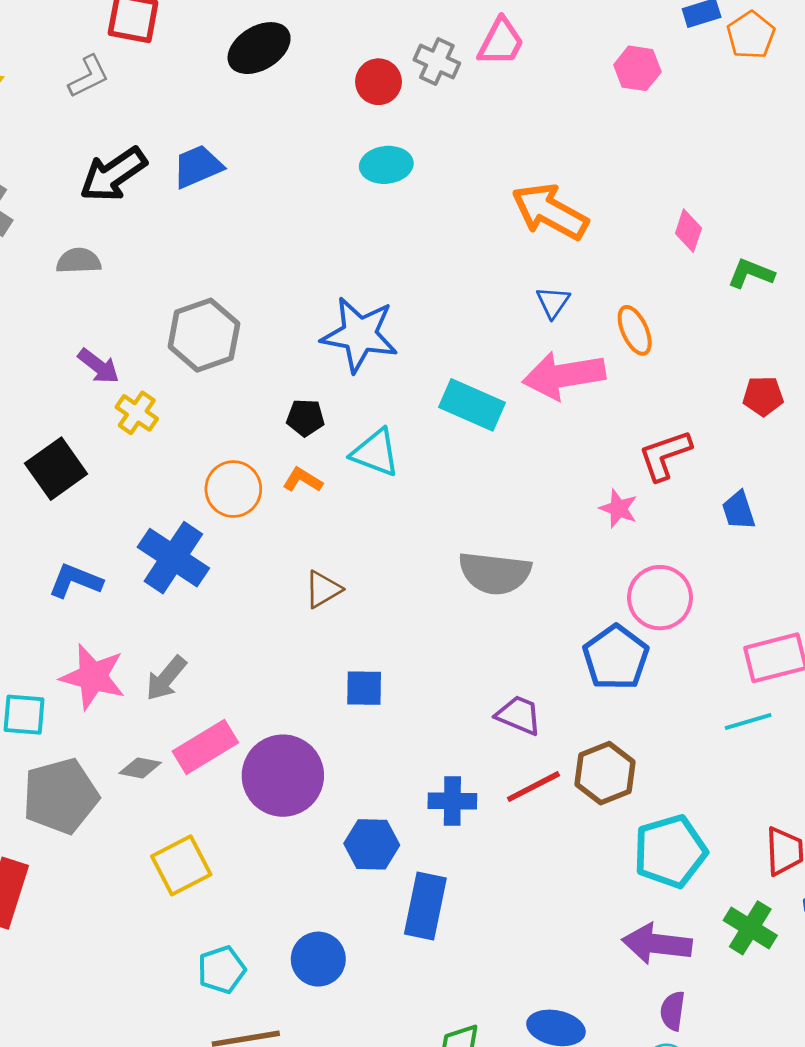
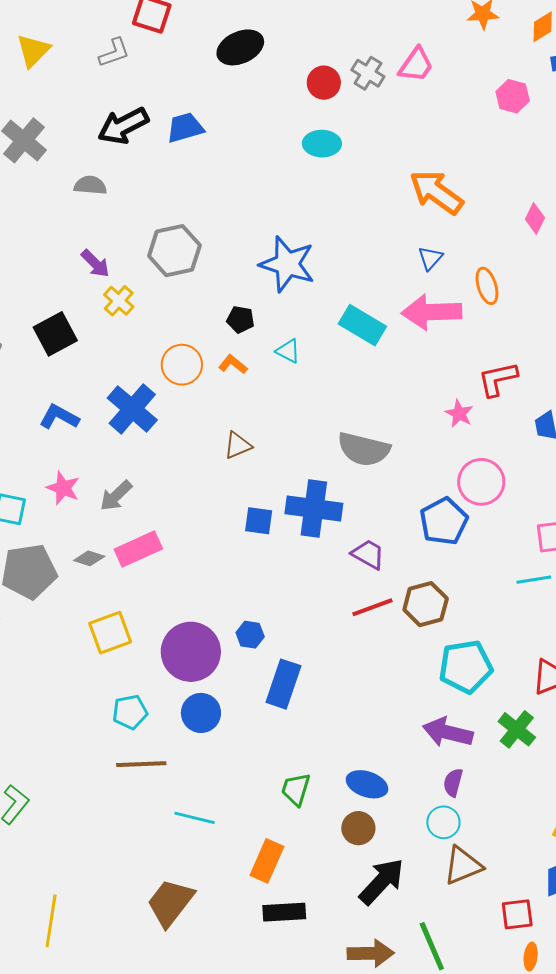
cyan triangle: (375, 453) -> (288, 351), size x0.7
pink star: (93, 677) -> (63, 488), size x0.7
purple circle: (283, 776) -> (191, 652), moved
blue cross: (452, 801) -> (314, 509), moved, size x1.6
blue hexagon: (372, 844) -> (250, 635), size x0.7

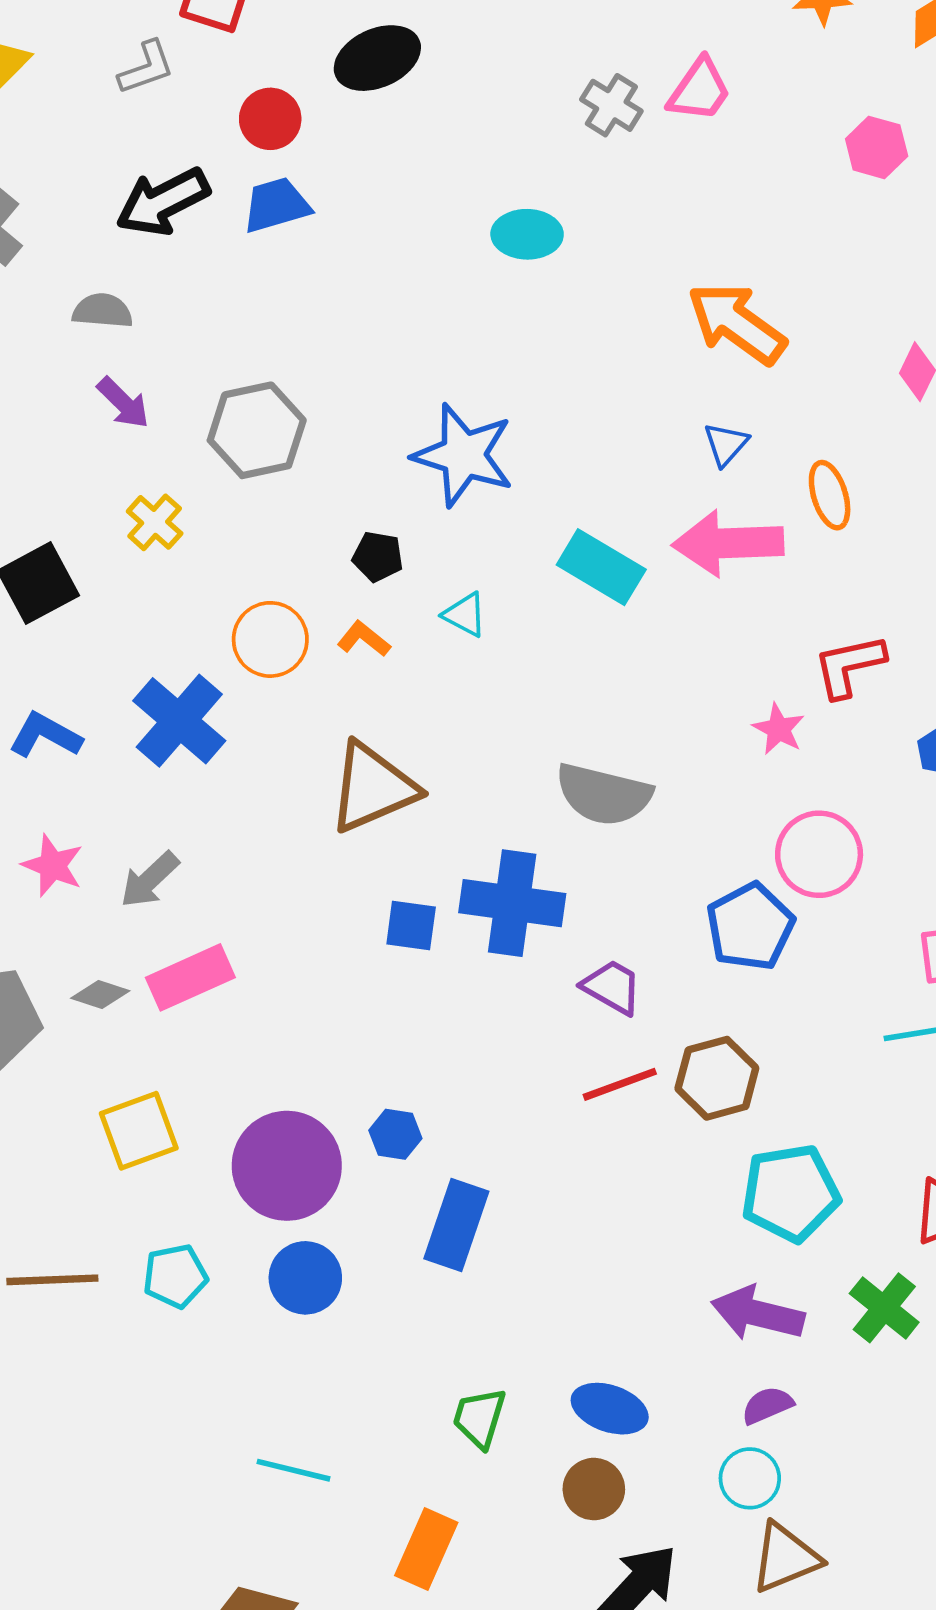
red circle: (324, 83) -> (270, 119), moved
purple arrow: (95, 263) -> (123, 403), moved
brown triangle: (238, 445) -> (373, 788), size x1.8
brown line: (141, 764) -> (52, 1280), moved
purple semicircle: (453, 782) -> (767, 1405), turned 52

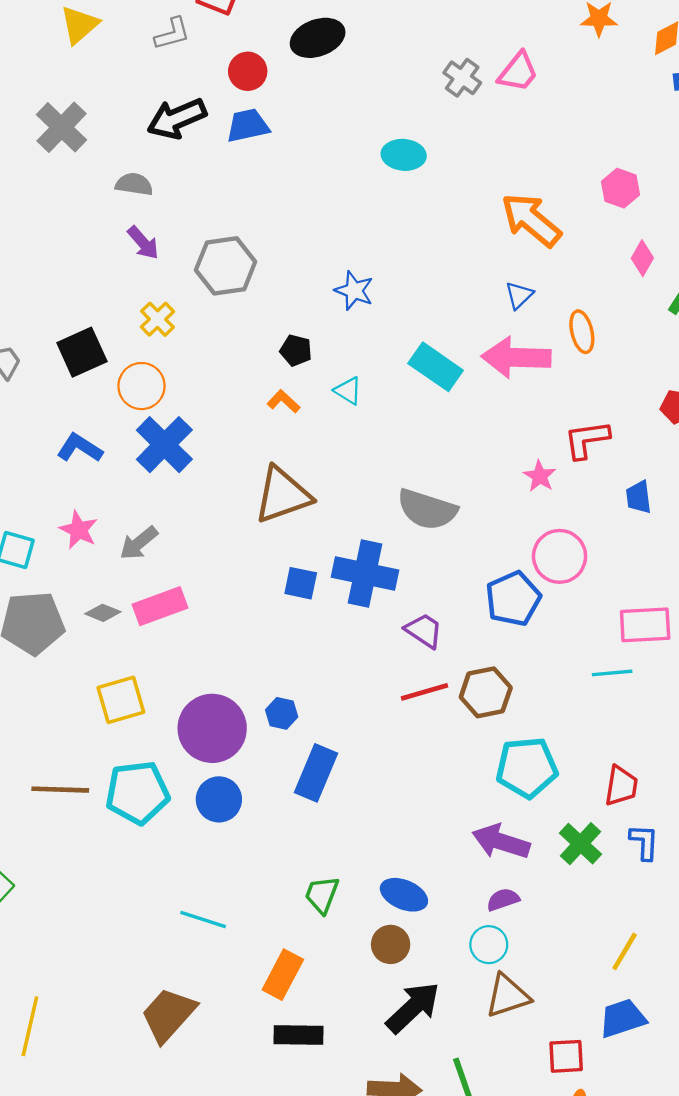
pink hexagon: (877, 147) -> (621, 188), moved
blue star: (463, 455) -> (354, 291), size x0.6
orange circle: (270, 639) -> (142, 386), moved
cyan pentagon: (175, 1276) -> (137, 793), size x1.6

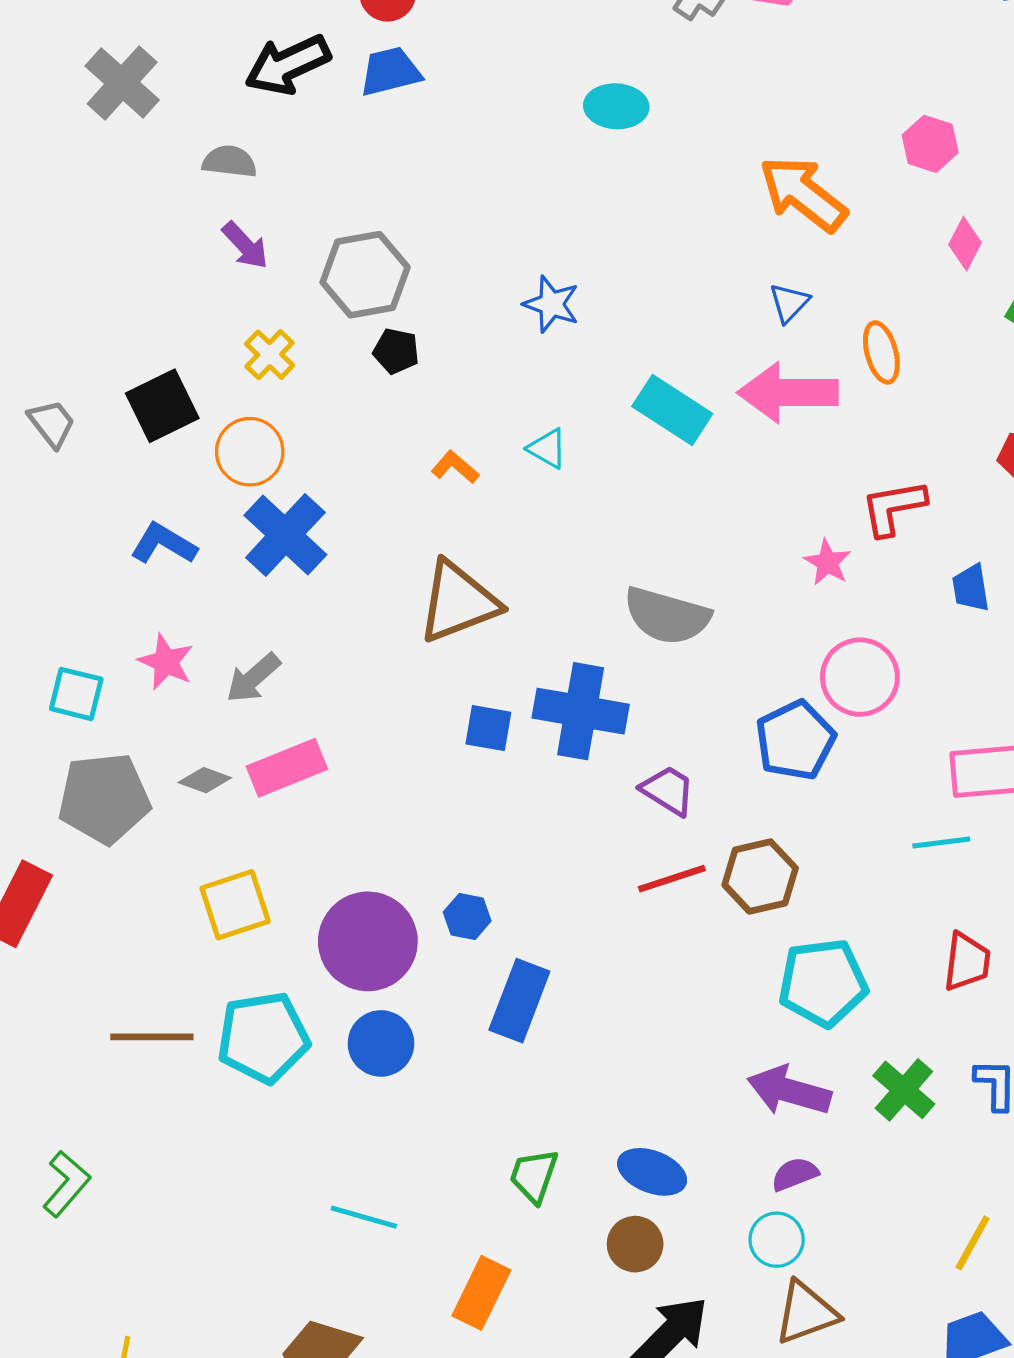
black pentagon: (296, 350) -> (396, 351), moved
red trapezoid: (621, 786) -> (967, 962), moved

